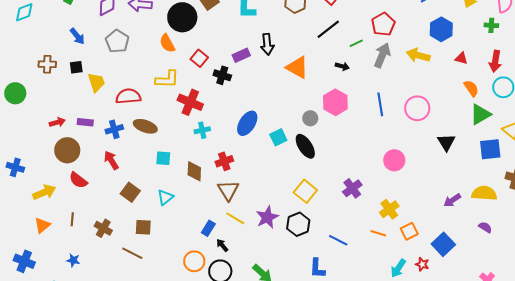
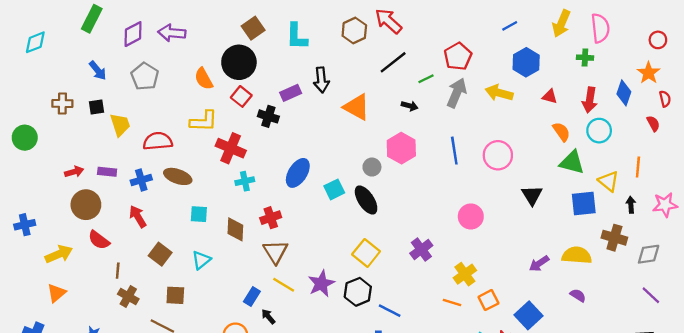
black circle: (182, 17) -> (239, 62), moved
green triangle: (480, 114) -> (572, 162), turned 45
blue cross: (15, 167) -> (25, 225), turned -30
brown line: (72, 219) -> (118, 271), moved
blue line: (338, 240) -> (390, 311), moved

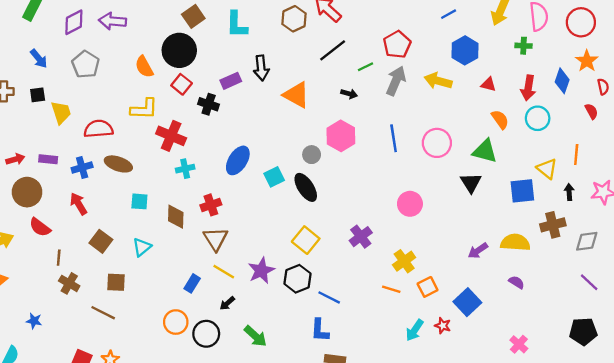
red circle: (658, 40) -> (581, 22), moved, size x1.6
green triangle: (572, 162) -> (485, 151), moved
brown cross: (614, 238) -> (553, 225), turned -30
black arrow: (268, 317) -> (227, 303), moved, turned -91

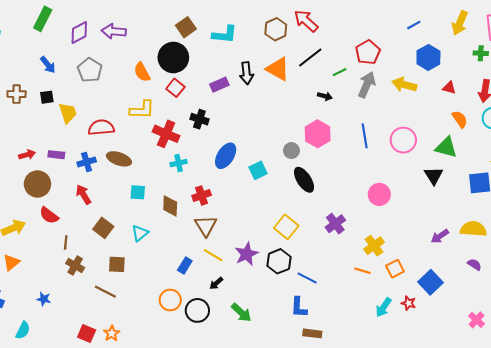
cyan L-shape: (237, 25) -> (225, 34), turned -85
orange triangle: (296, 95) -> (278, 69), moved
black cross: (209, 104) -> (199, 119), moved
black ellipse: (306, 187) -> (304, 180), moved

